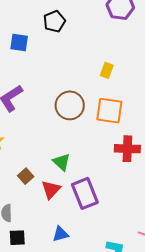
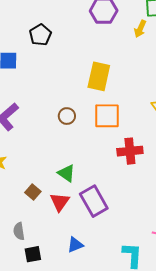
yellow rectangle: (107, 70) -> (99, 76), size x1.8
brown circle: (70, 105) -> (67, 116), size x0.6

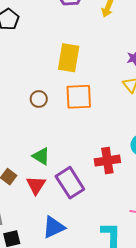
red cross: (130, 151) -> (107, 161), moved
blue triangle: (75, 245) -> (54, 227), size x1.4

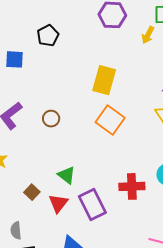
orange square: (79, 97) -> (110, 120), turned 32
brown circle: (39, 99) -> (51, 119), moved

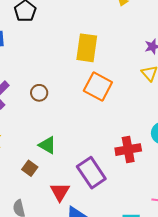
green triangle: (67, 175) -> (47, 145), moved
red triangle: (58, 203) -> (60, 192), moved

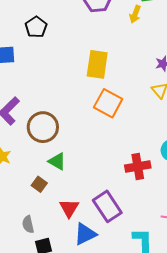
brown circle: (39, 93) -> (43, 127), moved, size x1.8
purple rectangle: (91, 173) -> (107, 206), moved

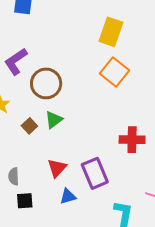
green triangle: (57, 161) -> (54, 120), turned 42
brown square: (39, 184) -> (29, 126), moved
blue triangle: (85, 234) -> (68, 196), size x0.7

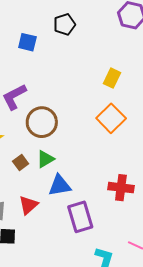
yellow rectangle: (111, 32) -> (112, 78), size x0.7
red triangle: (57, 168) -> (28, 205), moved
blue triangle: (68, 196) -> (60, 185), moved, size x1.4

